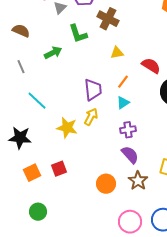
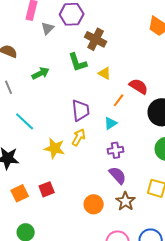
green L-shape: (78, 34) -> (78, 62), moved
yellow triangle: (117, 53) -> (105, 73), turned 40
orange line: (123, 82) -> (119, 100), moved

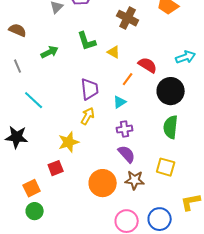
brown cross: (96, 39) -> (128, 18), moved
yellow star: (55, 148) -> (69, 142), moved, turned -30
orange square: (20, 193) -> (32, 188), moved
brown star: (126, 201) -> (135, 180), turned -30
orange circle: (94, 204) -> (103, 183), size x1.4

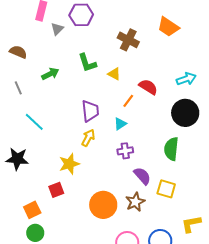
black circle: (171, 91) -> (185, 113), moved
purple semicircle: (127, 154) -> (142, 176), moved
brown star: (135, 180) -> (135, 202), turned -30

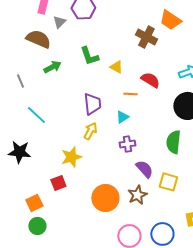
brown cross: (128, 40) -> (146, 37), moved
brown semicircle: (18, 52) -> (38, 39), moved, size x1.4
orange line: (128, 101) -> (130, 94), turned 56

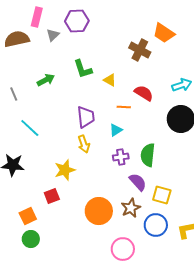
brown semicircle: (38, 39) -> (17, 39), moved, turned -35
yellow arrow: (90, 131) -> (84, 144), turned 132
green semicircle: (173, 142) -> (148, 155), moved
blue circle: (162, 234) -> (156, 225), moved

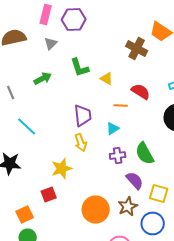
pink rectangle: (37, 17) -> (46, 14), moved
gray triangle: (53, 35) -> (51, 44), moved
green semicircle: (148, 155) -> (145, 154), turned -35

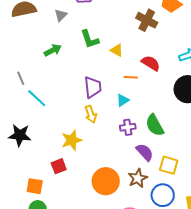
gray line: (11, 92) -> (21, 78), moved
orange square: (25, 214) -> (35, 186), turned 36

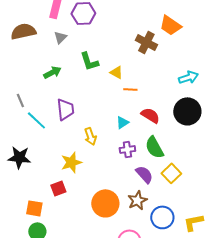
red semicircle: (151, 63) -> (150, 115), moved
orange line: (131, 77) -> (130, 89), moved
purple trapezoid: (93, 87) -> (65, 109), moved
yellow square: (169, 165) -> (171, 173), moved, turned 30

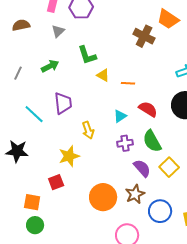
brown semicircle: (23, 31) -> (21, 25), size x0.7
yellow triangle: (116, 72) -> (103, 75), moved
gray line: (20, 100) -> (18, 73), moved, turned 48

